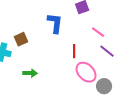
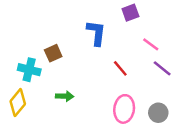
red line: (74, 51) -> (120, 68), turned -40
pink ellipse: (86, 72) -> (124, 109), moved, turned 50

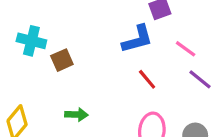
blue L-shape: (96, 33) -> (137, 39), moved, turned 68
cyan cross: (29, 70) -> (31, 41), moved

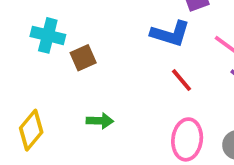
blue L-shape: (137, 39) -> (170, 34), turned 32

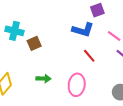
pink ellipse: (187, 139) -> (77, 85), moved

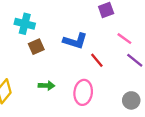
blue L-shape: (83, 30) -> (75, 41), moved
cyan cross: (14, 31) -> (25, 24), moved

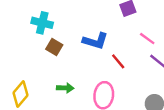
brown square: (36, 47) -> (54, 47), turned -35

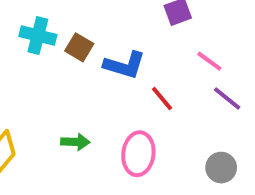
brown square: (54, 47) -> (79, 47), moved

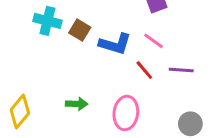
pink line: (209, 61) -> (153, 41), moved
purple line: (227, 99) -> (181, 70), moved, turned -35

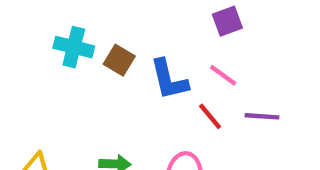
blue L-shape: (115, 44) -> (169, 80), turned 60

